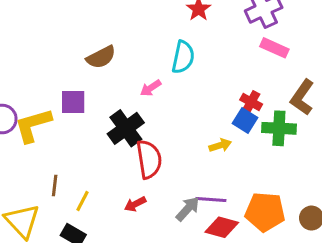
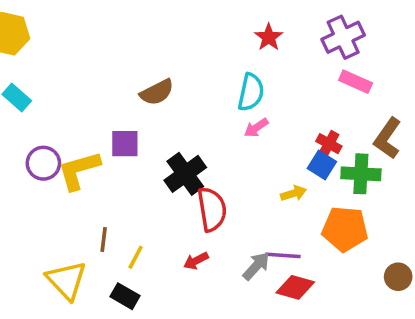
pink arrow: (151, 88) -> (256, 128), moved
orange pentagon: (265, 212) -> (345, 229), moved

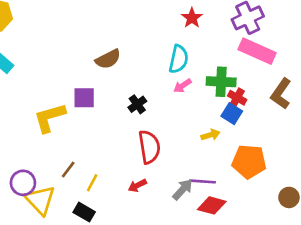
pink rectangle: (356, 82) -> (257, 51), size x1.5
purple circle: (43, 163) -> (23, 183), moved
black cross: (185, 174) -> (137, 104), moved, size x0.6
green cross: (361, 174) -> (221, 82), moved
brown line: (104, 239) -> (68, 170), turned 30

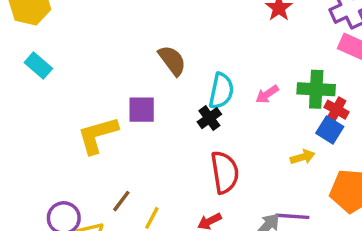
brown semicircle: (108, 59) -> (172, 60), turned -100
cyan semicircle: (179, 59) -> (221, 91), moved

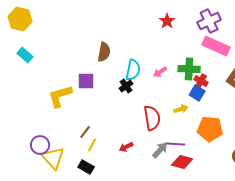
brown semicircle: (172, 60) -> (104, 52), turned 48
red semicircle: (225, 172) -> (152, 118), moved
brown line: (121, 201) -> (85, 132), moved

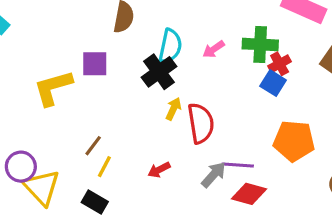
red cross: (201, 81) -> (280, 64), turned 32
black cross: (126, 86) -> (159, 72), size x1.5
yellow arrow: (181, 109) -> (173, 109), moved, turned -48

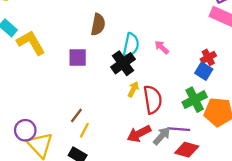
green cross: (260, 44) -> (195, 100), moved, turned -30
pink arrow: (214, 49) -> (162, 47), turned 77
yellow L-shape: (53, 88) -> (31, 43), moved, turned 76
red arrow: (159, 170) -> (139, 134), moved, size x1.5

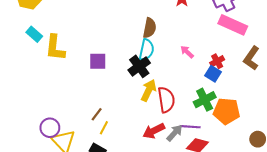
brown semicircle: (98, 25) -> (150, 28), moved
yellow L-shape: (31, 43) -> (55, 48), turned -144
pink arrow: (162, 47) -> (187, 52), moved
yellow arrow: (133, 89) -> (149, 90), size x1.5

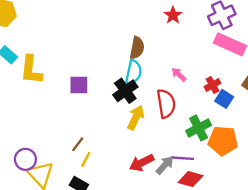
blue square: (213, 74) -> (224, 99), moved
red semicircle: (166, 100) -> (166, 104), moved

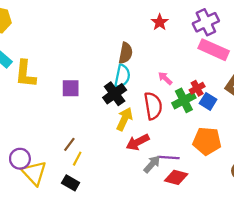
green cross: (199, 128) -> (184, 100), moved
red arrow: (142, 163) -> (138, 142), moved

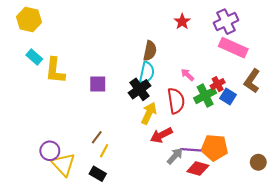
orange pentagon: (207, 141) -> (215, 148), moved

